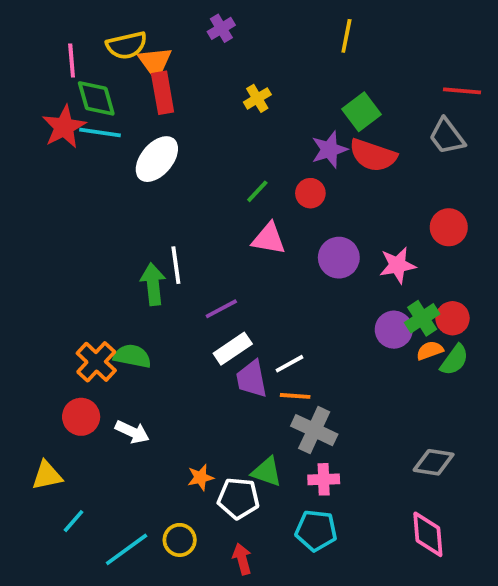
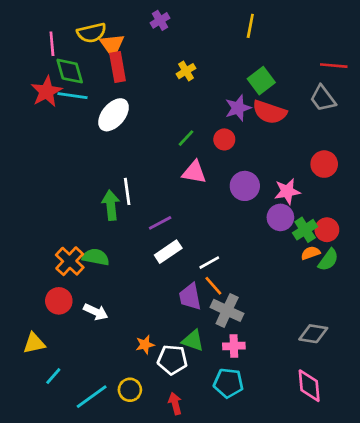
purple circle: (394, 330) -> (280, 217), moved
purple trapezoid: (252, 379) -> (190, 297), moved
orange line: (295, 396) -> (213, 286), turned 45

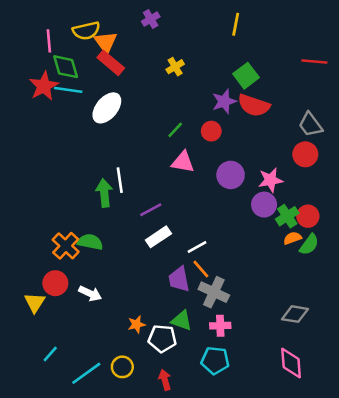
red rectangle: (118, 67) -> (111, 63), turned -40
gray trapezoid: (323, 98) -> (310, 125), moved
yellow triangle: (34, 343) -> (35, 302), moved, turned -45

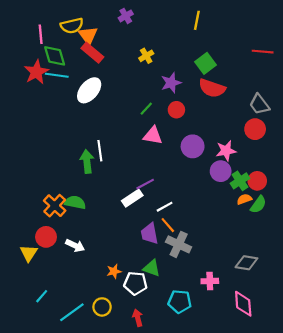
purple star: (224, 101) -> (171, 83), moved
purple line: (151, 210) -> (145, 184), moved
pink cross: (220, 326) -> (210, 281), moved

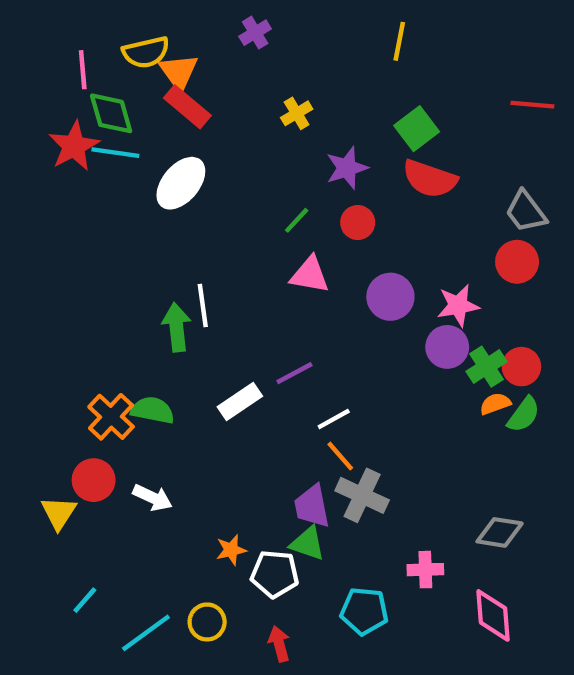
white rectangle: (132, 198) -> (240, 402), moved
purple trapezoid: (149, 234) -> (312, 506), moved

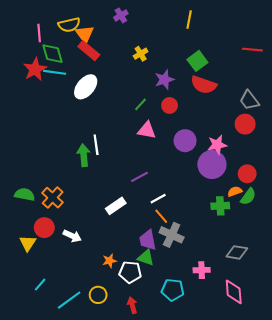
purple circle: (447, 347) -> (212, 164), size x1.4
green cross: (486, 367) -> (220, 206), moved, turned 30
white rectangle: (240, 402) -> (116, 206), moved
green semicircle: (153, 410) -> (25, 194), moved

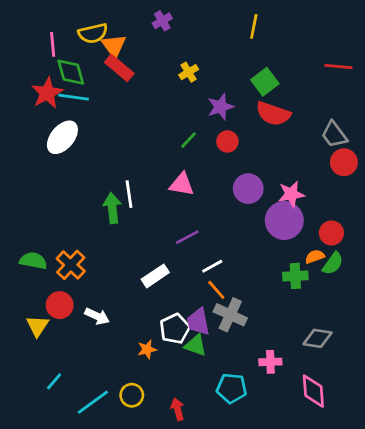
white ellipse: (86, 87) -> (62, 137), moved
red circle: (245, 124) -> (344, 162), moved
pink triangle: (147, 130) -> (182, 184), moved
white pentagon: (130, 272) -> (175, 329), moved, turned -30

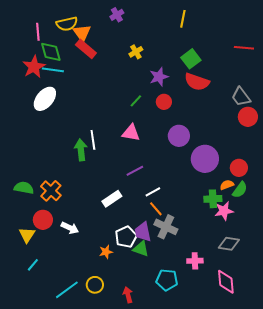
pink star: (291, 194) -> (224, 211), moved
cyan line: (54, 381) -> (33, 265), moved

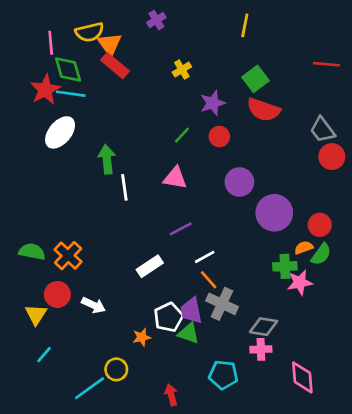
green arrow: (81, 150) -> (107, 159), moved
gray diamond: (229, 244) -> (264, 327), moved
yellow circle: (95, 285) -> (116, 369), moved

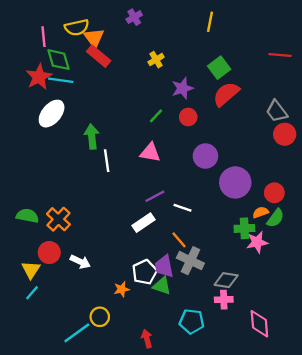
red semicircle: (264, 110) -> (226, 94), turned 120
white line: (205, 257) -> (182, 208), moved, turned 48
white rectangle: (150, 266) -> (143, 223), moved
cyan line: (44, 355) -> (32, 293), moved

